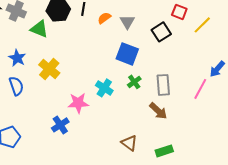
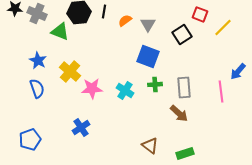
green cross: (134, 82) -> (155, 84), turned 32
pink line: (200, 89) -> (221, 91), turned -35
pink star: (78, 103) -> (92, 88), moved

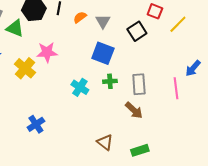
pink star: (92, 88) -> (47, 52), moved

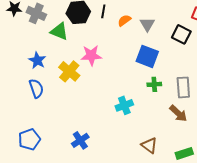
black square: (137, 31) -> (181, 34), turned -30
cyan cross: (80, 87) -> (124, 105), moved, turned 36
blue cross: (36, 124) -> (80, 140), moved

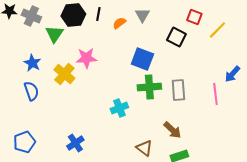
gray triangle: (147, 24) -> (142, 15), moved
green triangle: (59, 31) -> (54, 34), turned 42
green cross: (154, 84) -> (149, 87), size x1.6
brown arrow: (178, 113) -> (172, 130), moved

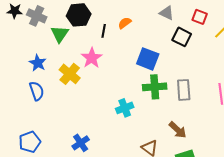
black line: (98, 14) -> (104, 31), moved
gray triangle: (142, 15) -> (167, 13), moved, turned -35
pink star: (86, 58) -> (92, 58), turned -30

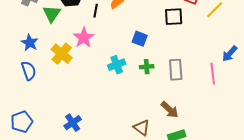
black square: (182, 37) -> (174, 17), turned -30
blue square: (148, 59) -> (140, 39), size x0.7
green cross: (155, 87) -> (147, 67), size x0.6
cyan cross: (125, 108) -> (117, 65), moved

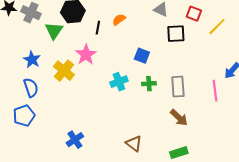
brown arrow: (170, 110) -> (179, 118), moved
blue pentagon: (22, 122) -> (24, 116), moved
brown triangle: (142, 128) -> (134, 144), moved

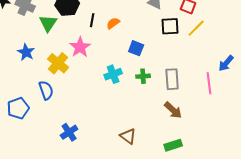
orange semicircle: (119, 20) -> (113, 23), moved
yellow line: (217, 27) -> (196, 28), moved
blue semicircle: (31, 88) -> (46, 90), moved

